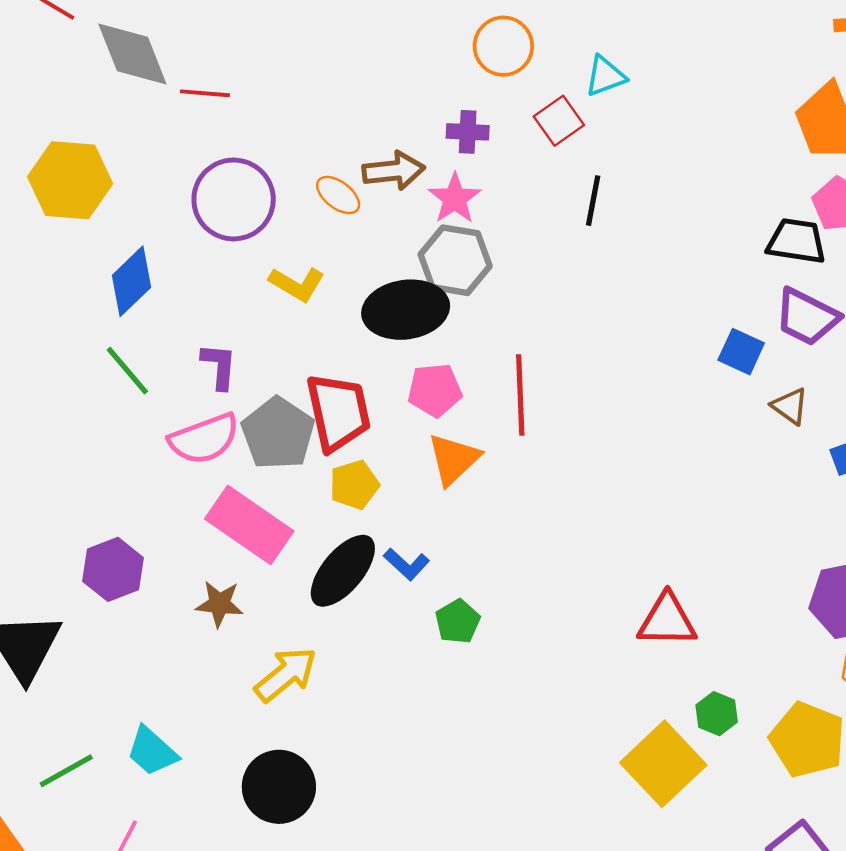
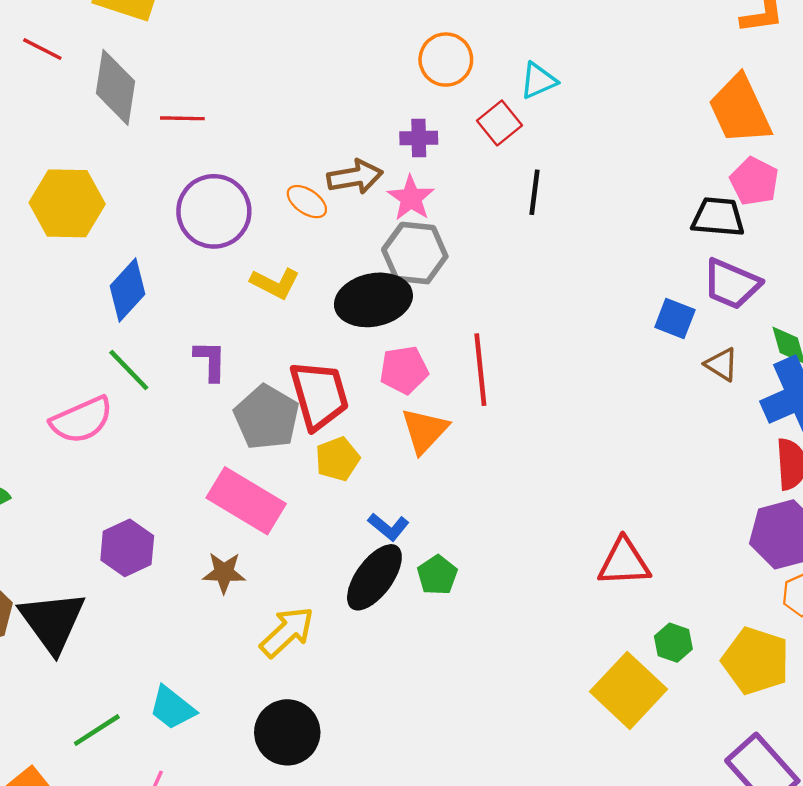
gray diamond: (132, 54) -> (116, 87), turned 34
pink semicircle: (204, 439) -> (82, 420), moved
black ellipse: (343, 571) -> (374, 577), moved

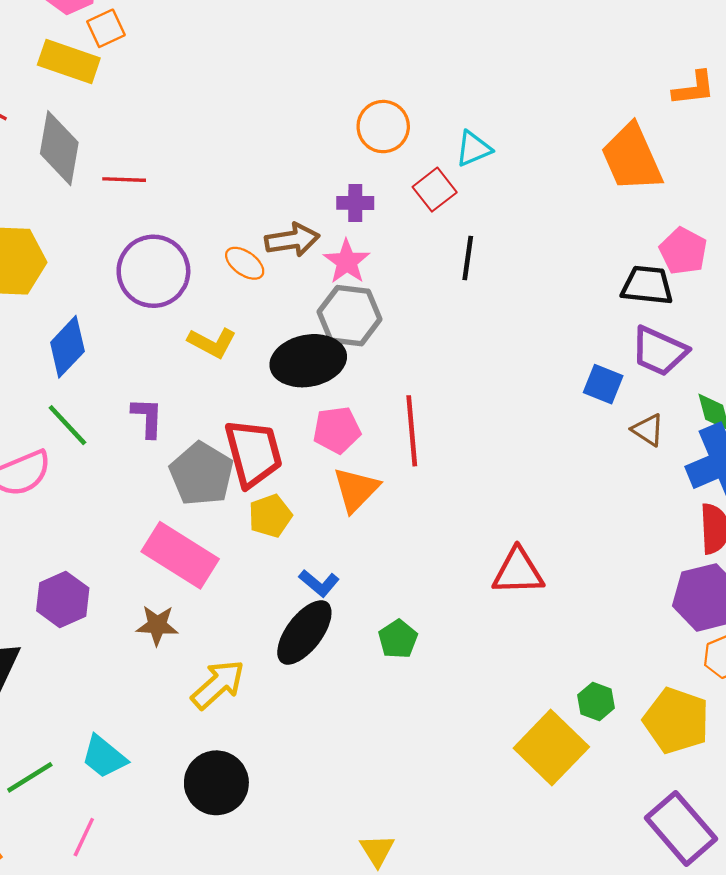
orange trapezoid: (740, 110) -> (632, 158), moved
red triangle: (624, 562) -> (518, 572), moved
green pentagon: (437, 575) -> (398, 639), moved

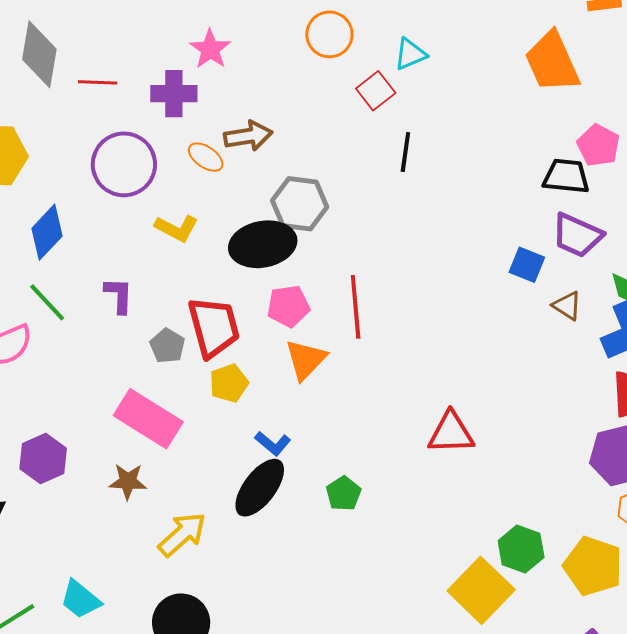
purple cross: (355, 203) -> (174, 94), moved, size x1.4
pink star: (347, 262) -> (210, 49), moved
gray pentagon: (202, 474) -> (167, 346), size x0.6
green hexagon: (596, 701) -> (521, 549), size x1.4

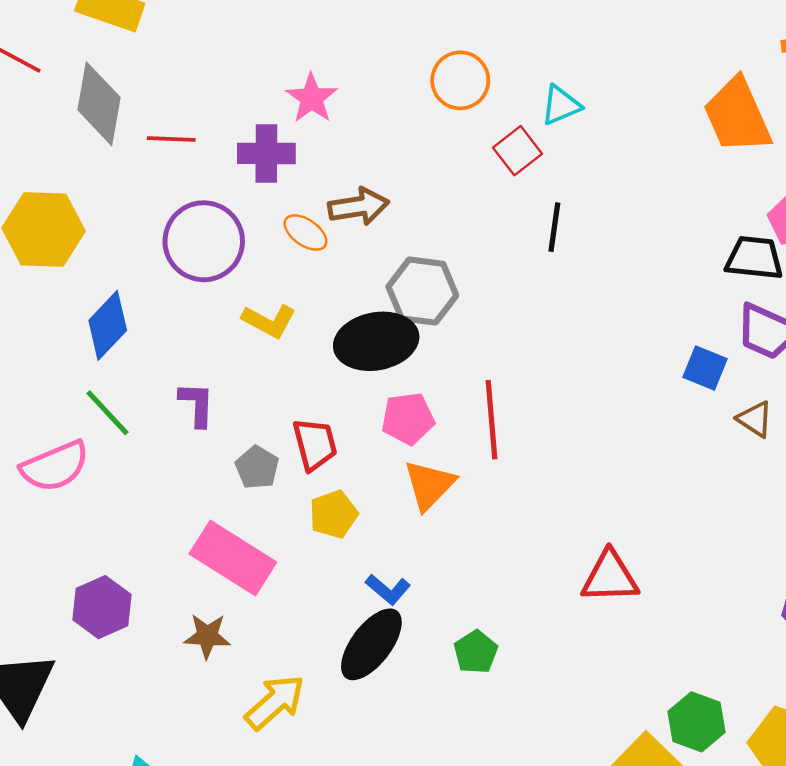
red trapezoid: (214, 327) -> (315, 444), size x0.7

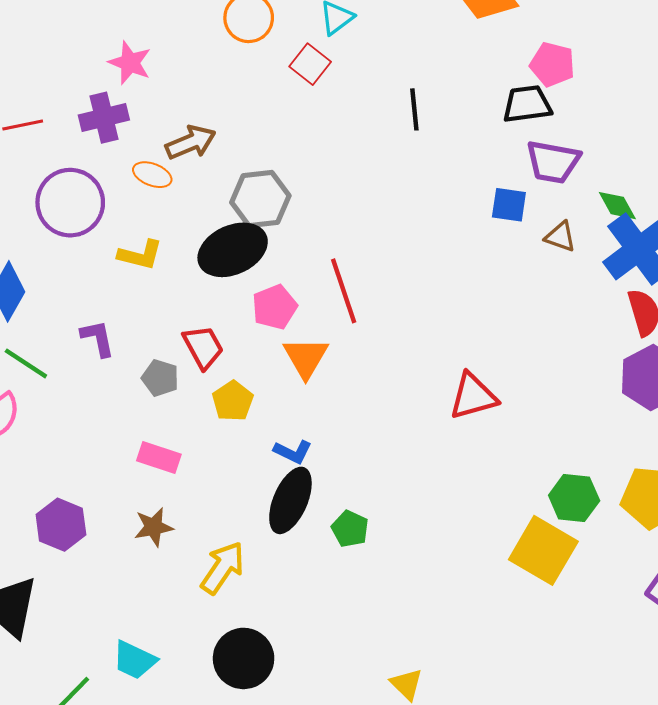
black line: (554, 227) -> (414, 109), moved
pink rectangle: (233, 558) -> (159, 458), size x0.6
green pentagon: (476, 652) -> (350, 529), moved

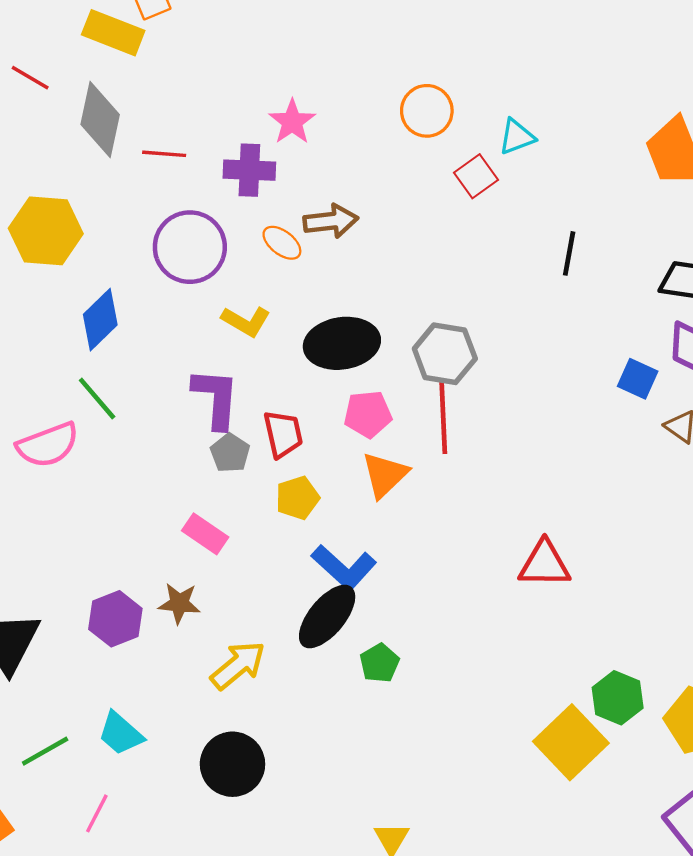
gray hexagon: (260, 199) -> (445, 354), moved
purple L-shape: (98, 338) -> (216, 398), moved, size x1.5
blue L-shape: (293, 452) -> (344, 567), size x1.6
purple hexagon: (61, 525) -> (115, 619), moved

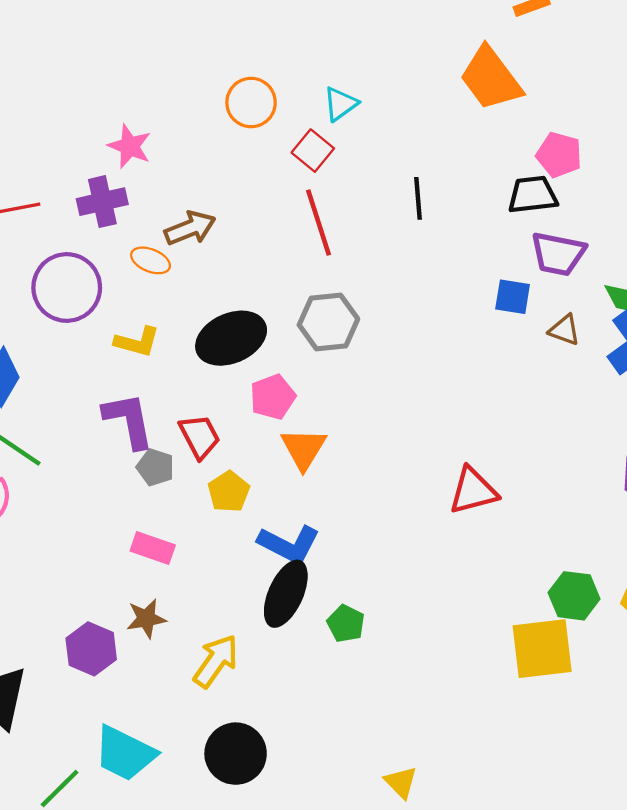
red line: (443, 418) -> (319, 222), moved
cyan trapezoid: (121, 734) -> (125, 753), size x1.4
yellow square: (571, 742) -> (542, 649), turned -38

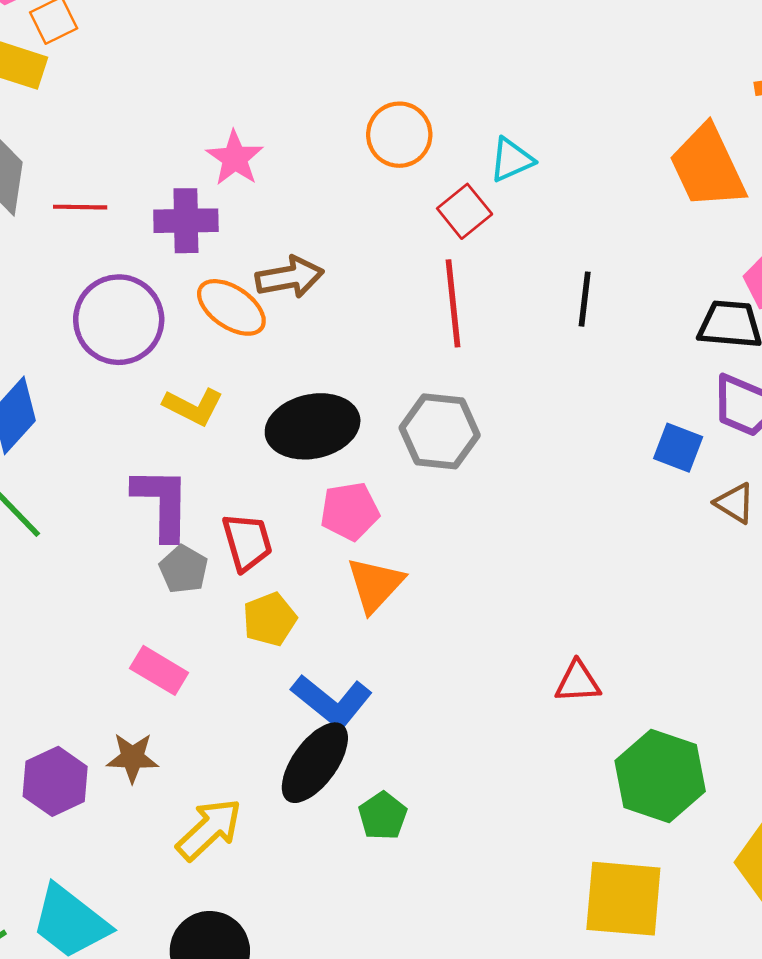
orange ellipse: (151, 260) -> (231, 307), size x1.4
red triangle: (473, 491) -> (578, 682), size x0.7
green hexagon: (574, 596) -> (660, 776), moved, size x1.4

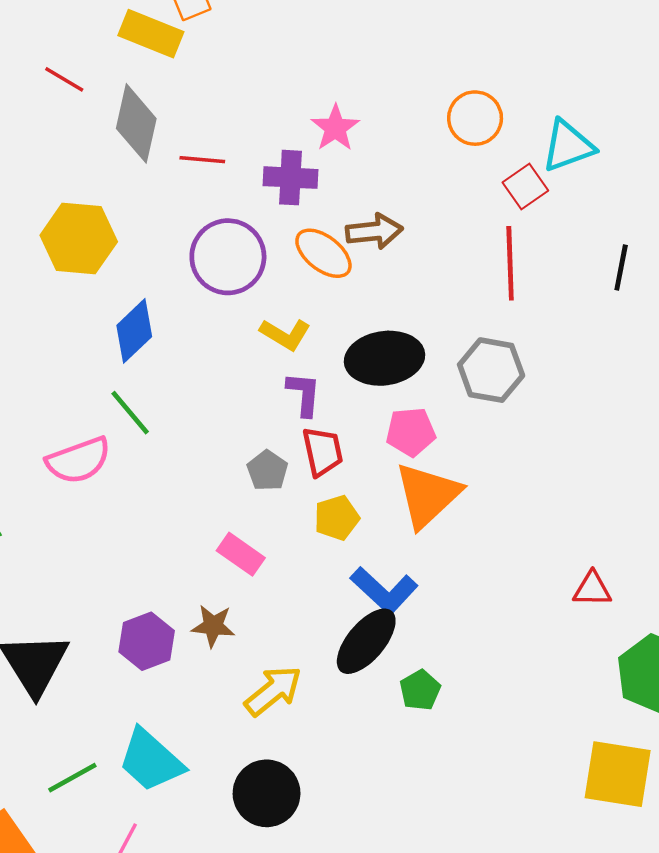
cyan triangle: (511, 160) -> (568, 146), size x1.4
purple L-shape: (162, 503) -> (304, 394), moved, size x0.7
orange triangle: (375, 584) -> (428, 495), size x1.4

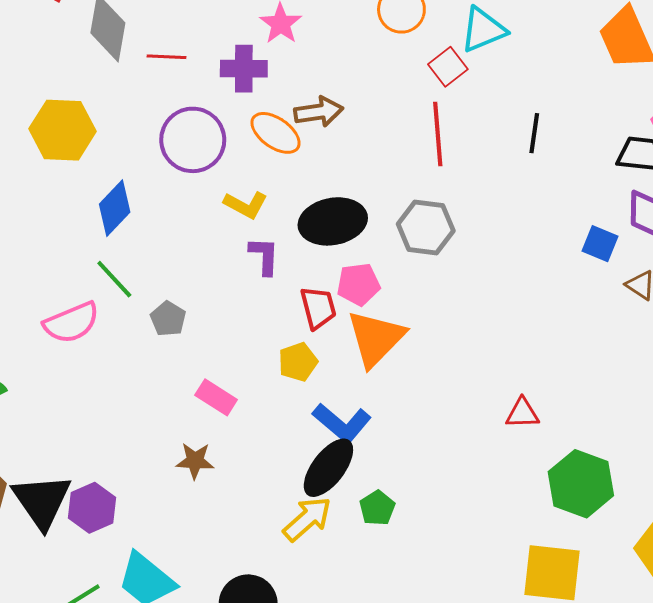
red trapezoid: (323, 452) -> (318, 308), moved
gray pentagon: (267, 471) -> (168, 319), moved
purple hexagon: (147, 641) -> (92, 508), moved
yellow arrow: (273, 691) -> (307, 519), moved

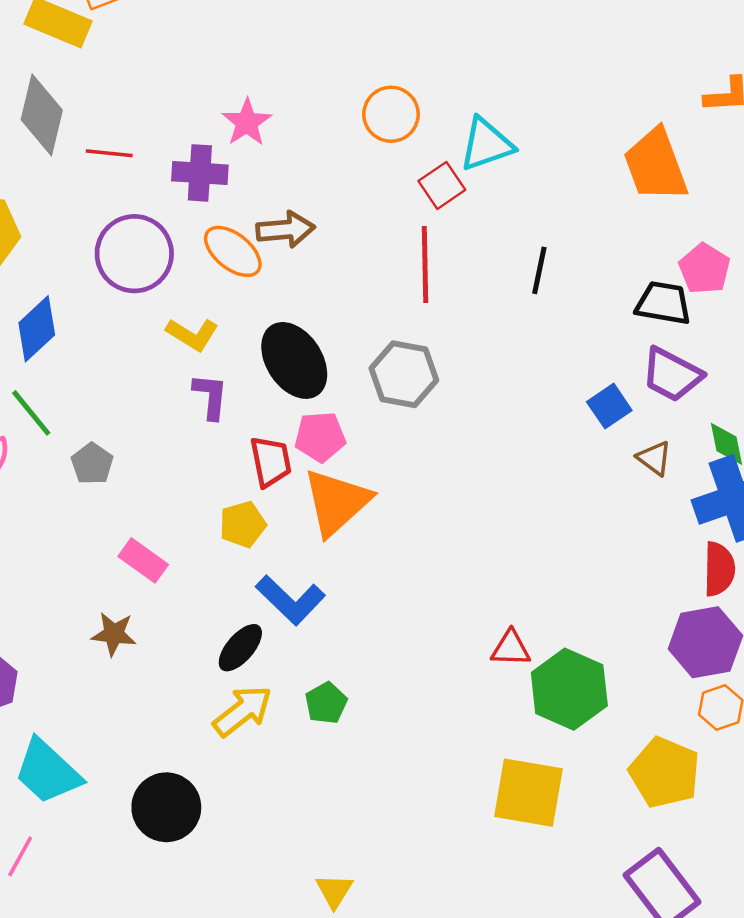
black ellipse: (333, 221) -> (294, 360), turned 64
blue square: (600, 244) -> (609, 406), turned 30
red triangle: (522, 413) -> (511, 648), moved
black ellipse: (328, 468) -> (240, 648), moved, size x0.7

